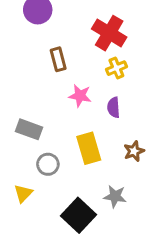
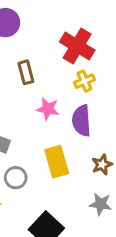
purple semicircle: (114, 107) -> (82, 121), size x1.5
gray star: (115, 196) -> (101, 204), moved

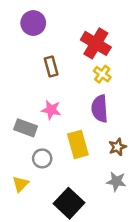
yellow cross: (84, 81) -> (102, 74), turned -30
pink star: (48, 109) -> (51, 110), moved

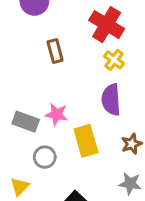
pink star: (51, 110) -> (57, 114), moved

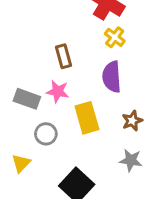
brown rectangle: (55, 51) -> (63, 56), moved

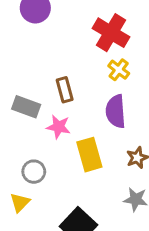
gray rectangle: (27, 99) -> (26, 107), moved
gray circle: (46, 134) -> (34, 172), moved

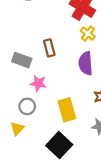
pink star: (58, 127) -> (38, 83), moved
yellow rectangle: (89, 155) -> (67, 110), moved

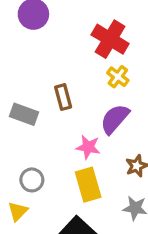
purple semicircle: (86, 63) -> (115, 119), turned 45
pink star: (38, 83) -> (88, 147), moved

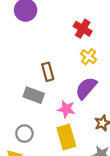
red cross: (110, 39) -> (83, 29), size x0.7
gray rectangle: (24, 114) -> (34, 95), moved

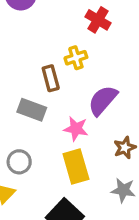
yellow cross: (88, 57) -> (76, 58), moved, turned 35

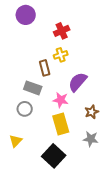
red cross: (98, 20) -> (62, 31), moved, turned 35
gray circle: (19, 162) -> (25, 109), moved

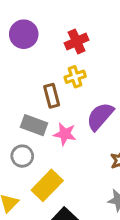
purple circle: (26, 15) -> (24, 34), moved
pink star: (61, 100) -> (65, 134), moved
yellow rectangle: (61, 124) -> (47, 185), moved, turned 60

